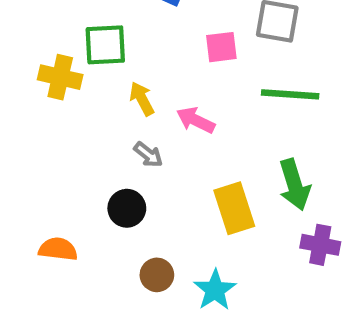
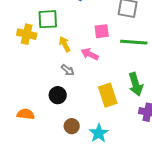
pink square: (221, 47) -> (102, 31), moved

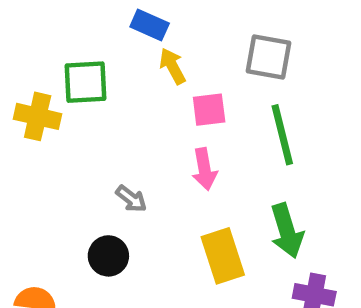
green line: (134, 42) -> (282, 135), turned 72
yellow arrow: (65, 44) -> (172, 66), moved
pink arrow: (90, 54) -> (204, 169), moved, turned -126

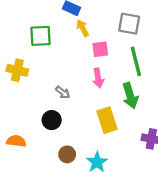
yellow cross: (38, 116) -> (17, 70), moved
green arrow: (287, 231) -> (130, 96), moved

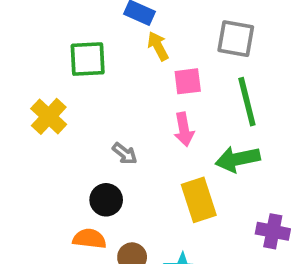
yellow cross: (17, 70) -> (49, 116), turned 30
green arrow: (130, 96) -> (238, 159), turned 95
orange semicircle: (16, 141) -> (89, 239), moved

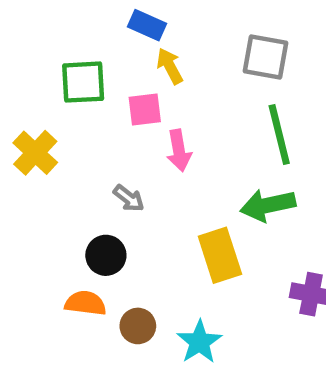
pink square: (188, 81) -> (145, 109), moved
pink arrow: (184, 129) -> (179, 150), moved

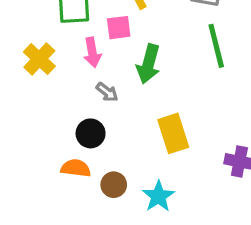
pink arrow: (179, 150) -> (92, 52), moved
green arrow: (268, 205) -> (148, 64), moved, turned -63

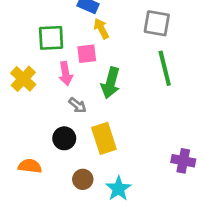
yellow rectangle: (173, 133) -> (104, 138), moved
orange semicircle: (76, 168) -> (30, 166), moved

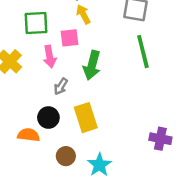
gray arrow: (77, 105) -> (61, 86), turned 84
orange semicircle: (30, 166) -> (29, 135), moved

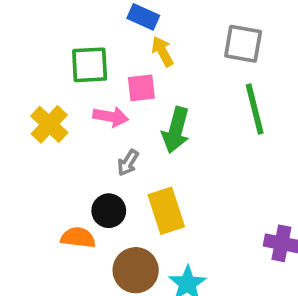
pink arrow: (50, 57) -> (111, 117), turned -70
brown circle: (66, 156) -> (136, 270), size x1.5

